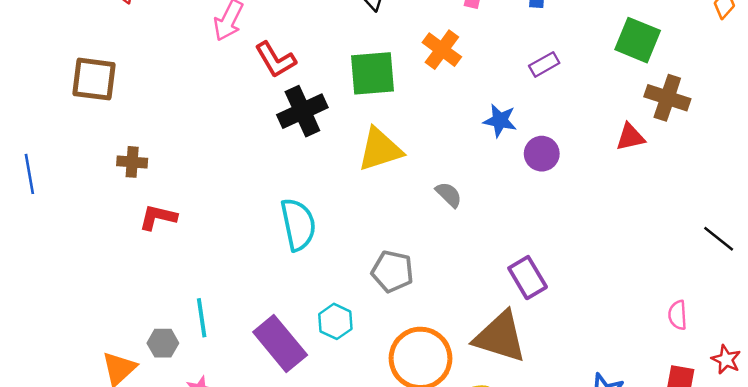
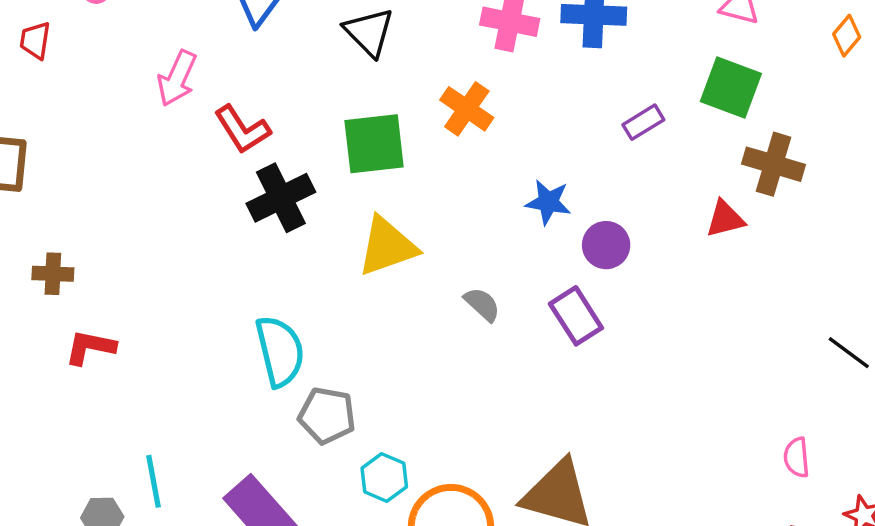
purple rectangle: (544, 64) -> (643, 122), moved
gray pentagon: (392, 271) -> (327, 416), moved
purple rectangle: (528, 278) -> (576, 316), moved
cyan hexagon: (335, 321) -> (384, 478), moved

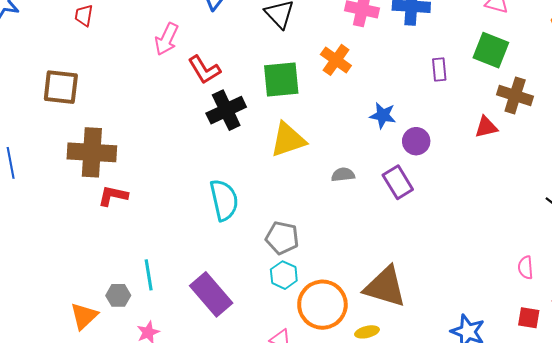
purple rectangle: (643, 122) -> (439, 70), turned -65
brown cross: (53, 274) -> (92, 152), size x2.0
gray semicircle: (482, 304) -> (343, 175), turned -50
gray pentagon: (327, 416) -> (282, 238), moved

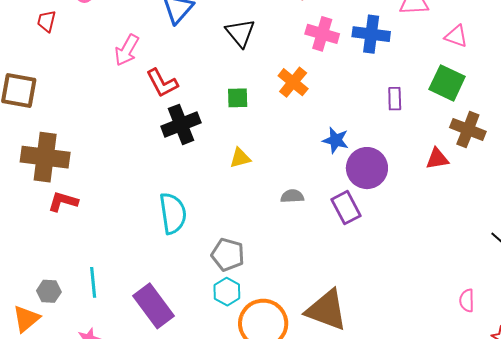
green square: (281, 79) -> (238, 98), size x0.6
yellow triangle: (288, 140) -> (240, 158), size x0.6
purple circle: (416, 141) -> (367, 168), size x1.5
gray hexagon: (118, 295) -> (49, 291), moved

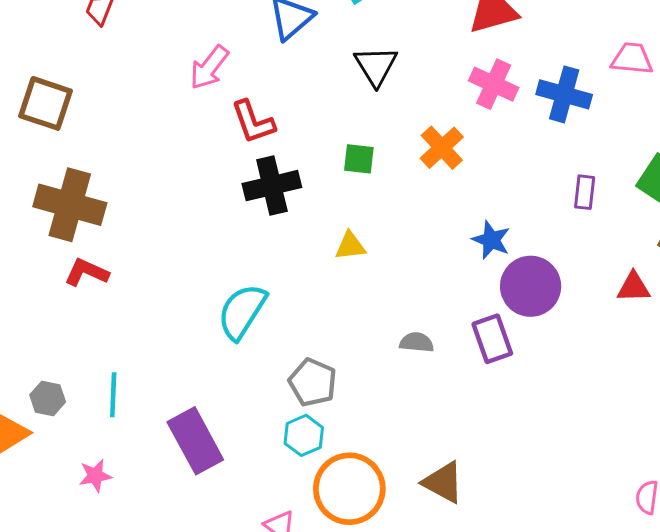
gray semicircle: (292, 196) -> (417, 342), moved
cyan semicircle: (173, 213) -> (242, 312), turned -147
brown triangle: (326, 310) -> (443, 482), size x0.7

